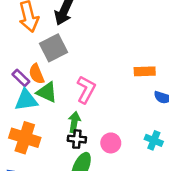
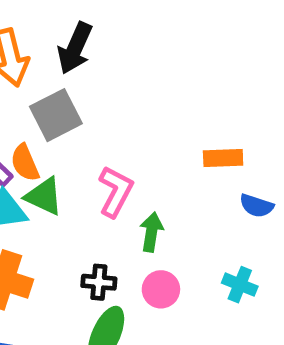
green arrow: (74, 122) -> (151, 232), moved

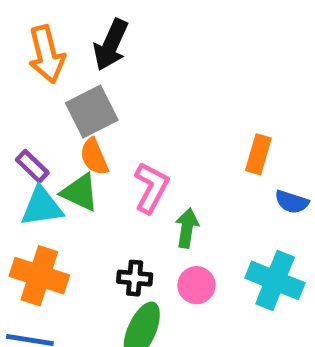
orange rectangle: (223, 158) -> (258, 154), turned -72
orange semicircle: (25, 163) -> (94, 157), moved
cyan cross: (240, 285) -> (275, 280), size x1.6

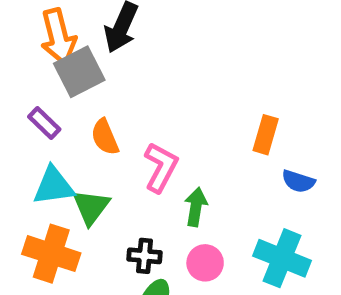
gray square: (92, 111) -> (79, 72), moved
purple rectangle: (32, 166) -> (44, 123), moved
green triangle: (80, 192) -> (91, 207), moved, turned 42

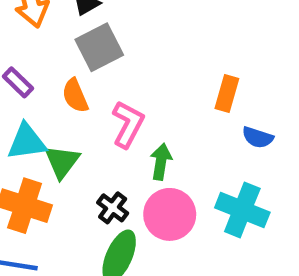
gray square: (79, 72) -> (99, 47), moved
black cross: (144, 256) -> (113, 208), turned 32
pink circle: (205, 263) -> (170, 214), size x1.5

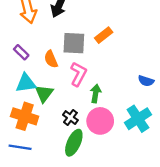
gray square: (99, 47) -> (74, 43), moved, turned 30
orange rectangle: (227, 93) -> (104, 35), moved, turned 36
cyan cross: (242, 210) -> (138, 119), turned 35

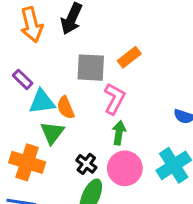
orange semicircle: (51, 59) -> (66, 108), moved
pink L-shape: (78, 74) -> (114, 99), moved
cyan triangle: (26, 83) -> (42, 102), moved

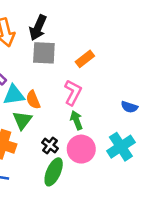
gray square: (91, 68) -> (44, 53), moved
green arrow: (119, 133) -> (76, 120), turned -30

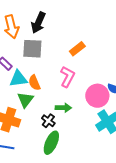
gray square: (44, 53) -> (32, 49), moved
green arrow: (76, 120) -> (63, 108), moved, turned 112
pink circle: (81, 149) -> (97, 96), moved

